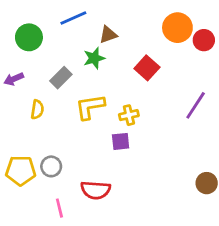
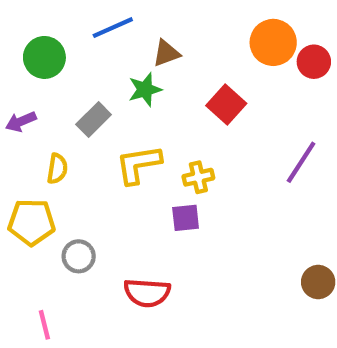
yellow pentagon: (21, 171) -> (32, 222), moved
pink line: (59, 208) -> (44, 325), moved

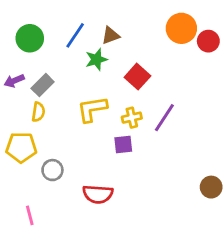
blue line: (113, 28) -> (75, 35), moved, turned -32
red square: (226, 104) -> (137, 77), moved
gray rectangle: (94, 119) -> (43, 85), moved
purple line: (301, 162) -> (164, 118), moved

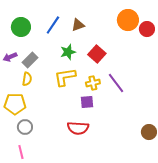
green star: (96, 60) -> (68, 52), moved
purple line: (164, 118) -> (116, 83), turned -70
gray circle: (52, 170) -> (25, 127), moved
red semicircle: (98, 194) -> (78, 128), moved

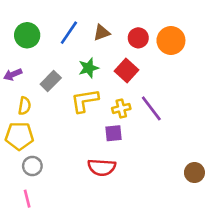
orange circle: (128, 20) -> (171, 40), moved
red circle: (147, 29) -> (138, 38), moved
gray rectangle: (30, 60) -> (51, 81), moved
yellow semicircle: (27, 79) -> (25, 106), moved

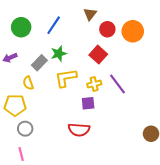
brown triangle: (102, 33) -> (90, 14), moved, turned -32
green star: (89, 68) -> (59, 54), moved
yellow semicircle: (25, 106) -> (28, 83), moved, turned 152

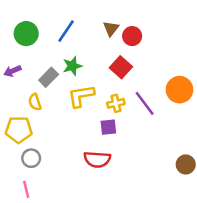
brown triangle: (90, 14) -> (111, 29), moved
orange circle: (133, 31) -> (179, 90), moved

